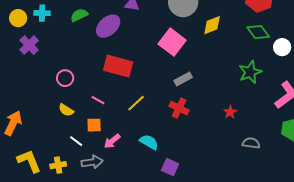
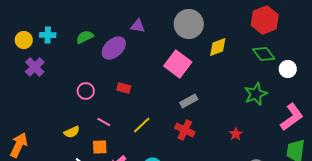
red rectangle: (118, 66) -> (124, 88), size x0.5
pink circle: (65, 78) -> (86, 91), moved
yellow semicircle: (66, 110) -> (72, 132), turned -56

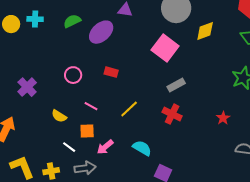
purple cross: (35, 67) -> (27, 87), moved
yellow semicircle: (72, 132) -> (59, 116), turned 56

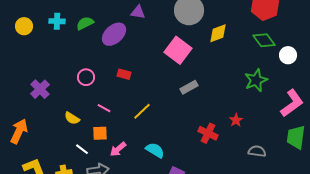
cyan cross: (35, 19) -> (57, 21), moved
red cross: (172, 114) -> (208, 133), moved

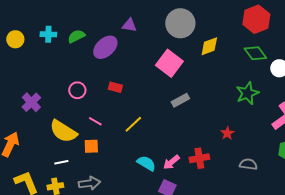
yellow semicircle: (72, 118) -> (63, 131), size x1.8
red cross: (208, 133) -> (199, 158), moved, turned -36
white line: (82, 149) -> (61, 162), moved, turned -48
pink arrow: (118, 149) -> (171, 162), moved

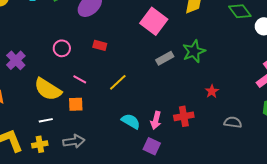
green star: (247, 93) -> (194, 51), moved
pink arrow: (171, 162) -> (156, 120), turned -36

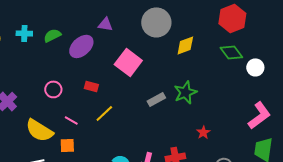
pink square: (154, 21) -> (128, 62), moved
yellow line: (118, 82) -> (104, 113), moved

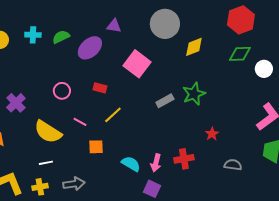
green diamond: (231, 52) -> (240, 54), turned -55
orange square: (67, 145) -> (96, 147), moved

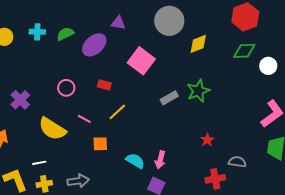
red star: (212, 134) -> (207, 140), moved
red cross: (184, 159) -> (215, 179), moved
white line: (46, 163) -> (39, 163), moved

